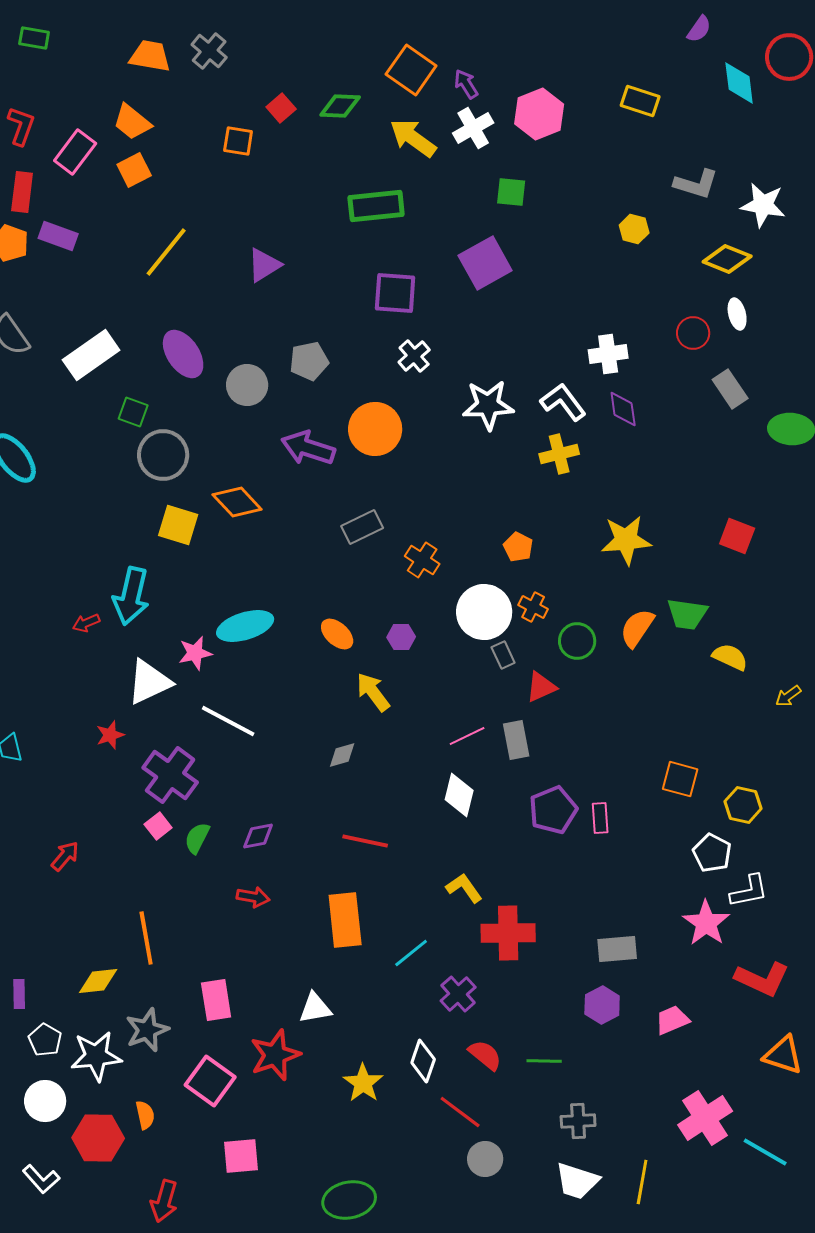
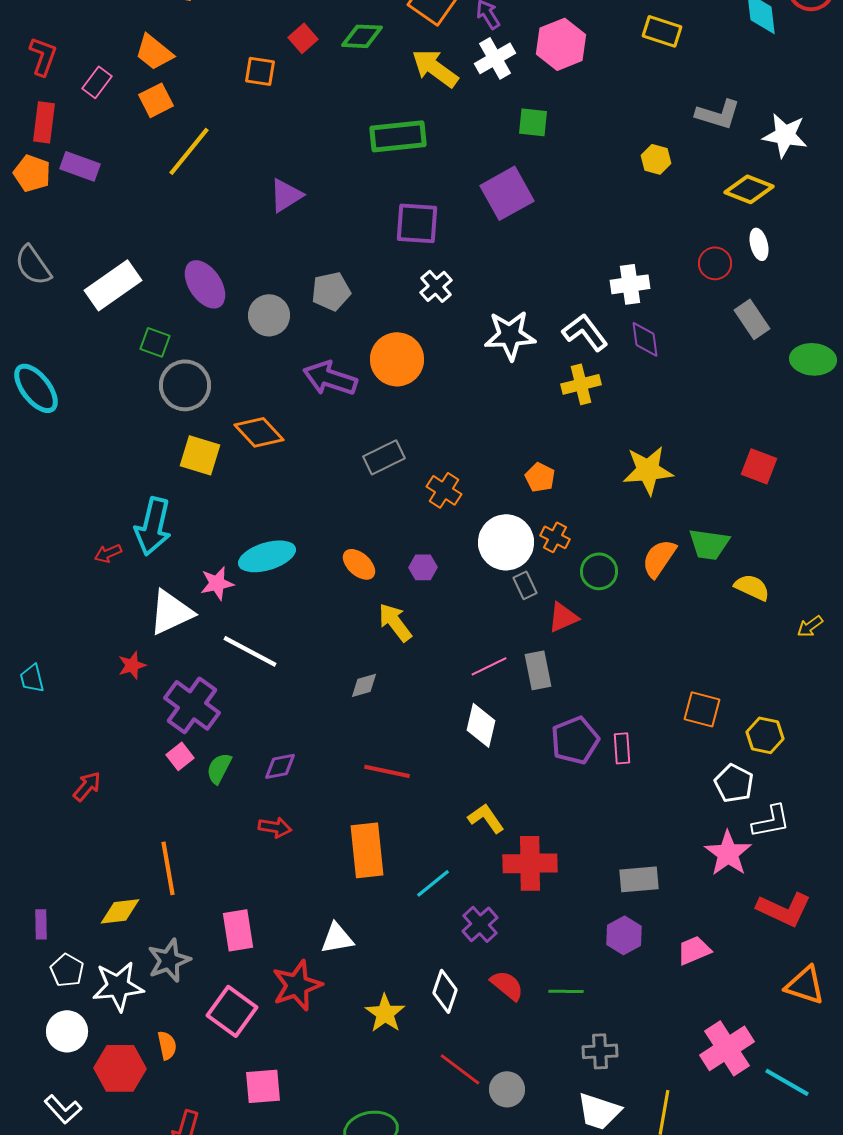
pink rectangle: (75, 152) -> (97, 82), size x0.7
yellow line: (166, 252) -> (189, 151), moved
red line: (460, 1112) -> (460, 1069), moved

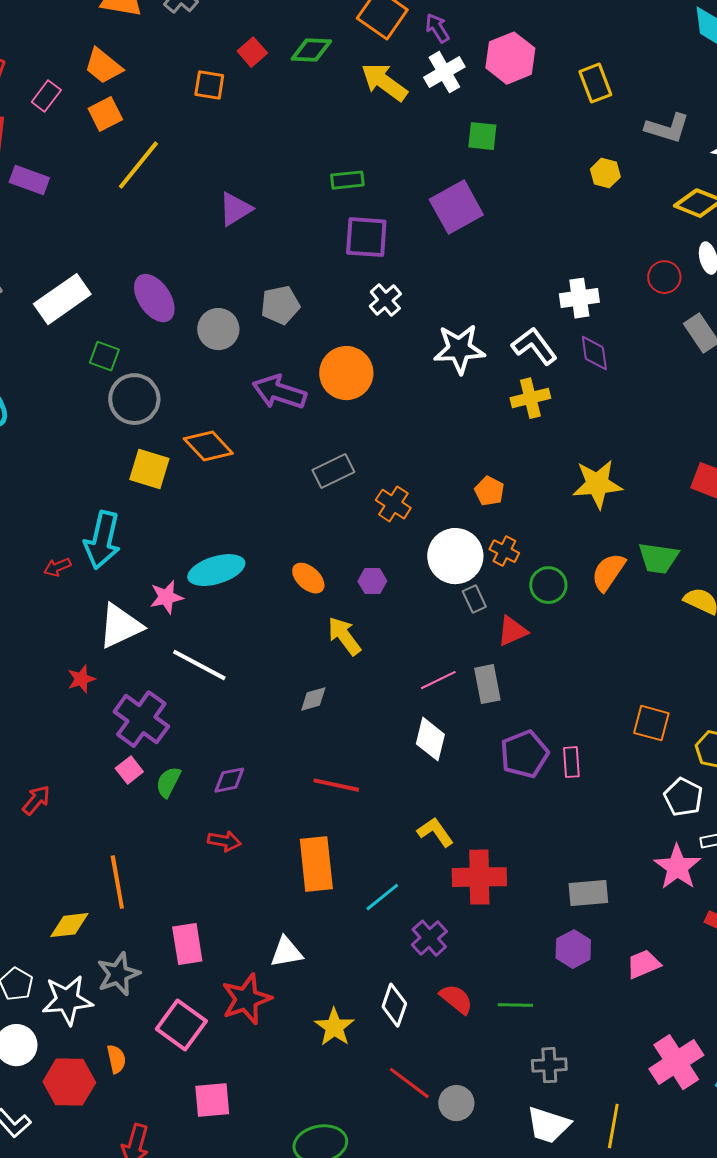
yellow rectangle: (662, 31) -> (595, 83), moved, turned 51
green rectangle: (398, 136) -> (347, 180), moved, size x0.6

